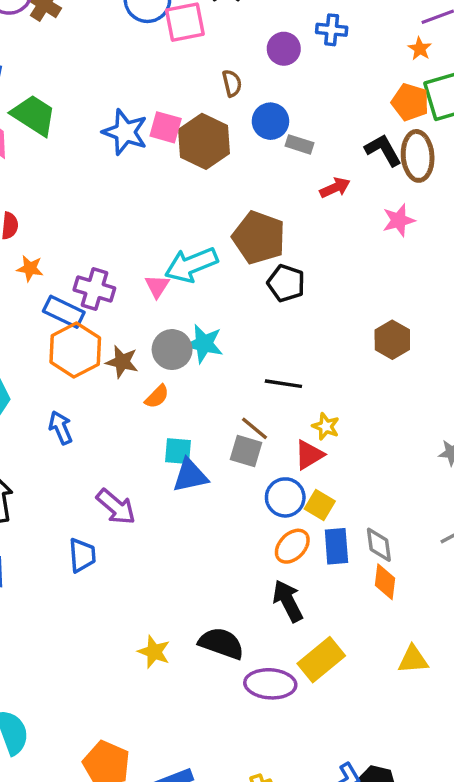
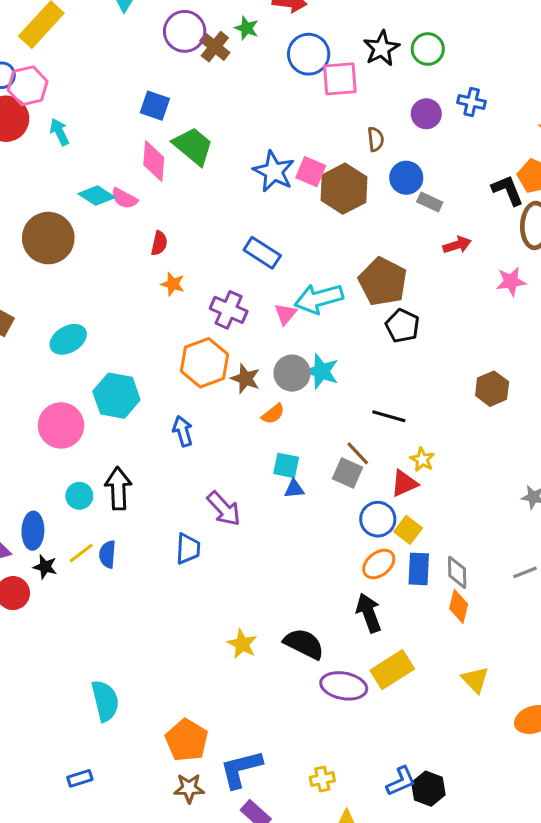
black L-shape: (383, 150) -> (508, 190), moved
blue rectangle: (64, 312) -> (262, 253), moved
blue triangle: (190, 476) -> (294, 489), size x0.6
yellow triangle: (413, 660) -> (475, 680), turned 44

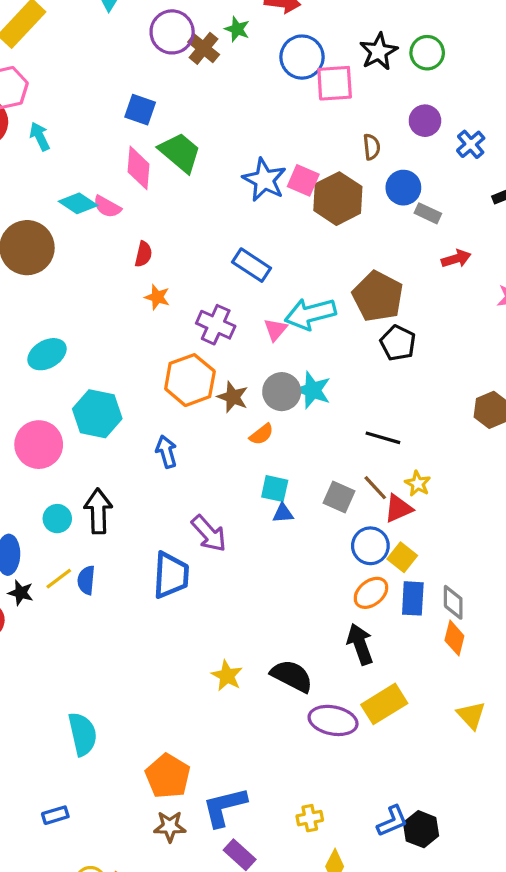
blue cross: (472, 102) -> (471, 144), moved, turned 36
brown line: (358, 453) -> (375, 488), moved
blue trapezoid: (188, 549) -> (171, 575), size x1.4

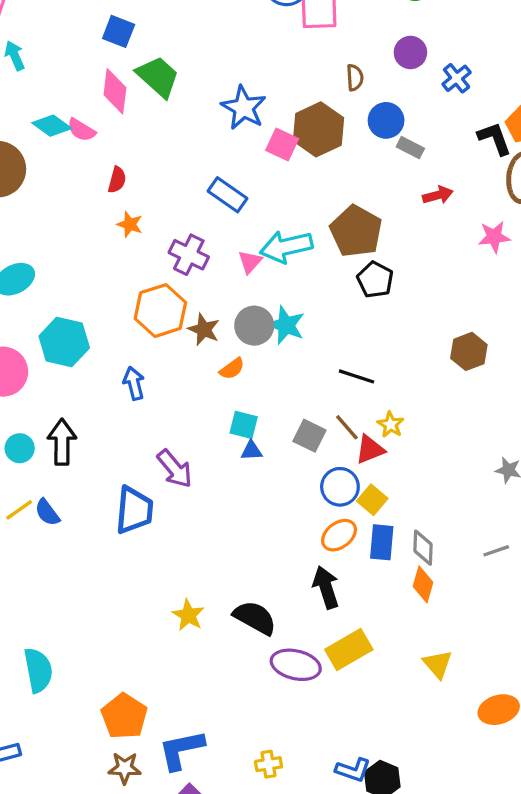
pink square: (303, 180) -> (282, 145), moved
blue semicircle: (86, 580) -> (47, 512), turned -44
blue L-shape: (392, 821) -> (353, 770), turned 40

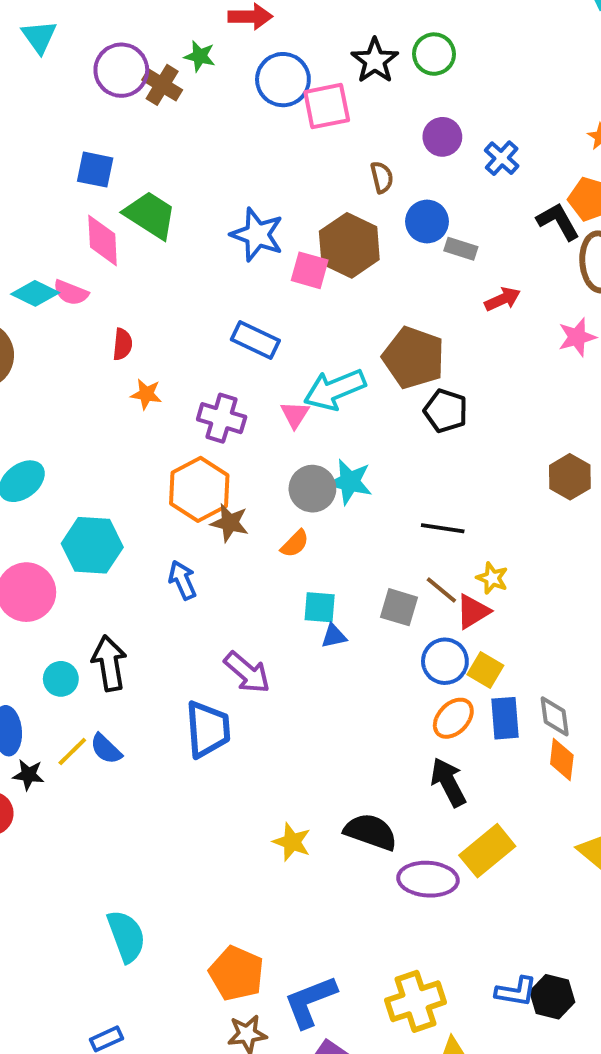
brown star: (204, 329) -> (230, 523), moved
yellow cross: (268, 764) -> (415, 1001), size x1.8

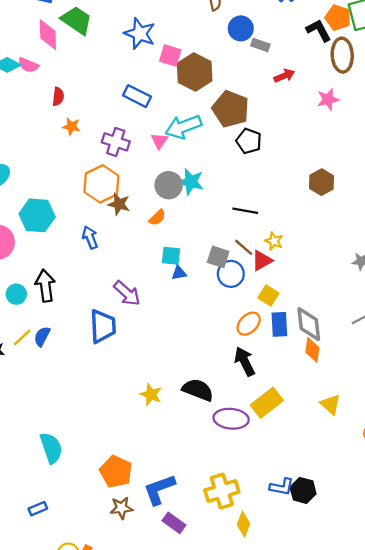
brown hexagon: (349, 245) -> (195, 72), moved
blue circle: (445, 661) -> (231, 274), moved
gray diamond: (555, 716) -> (309, 324), size x1.4
blue semicircle: (106, 749) -> (42, 336), turned 72

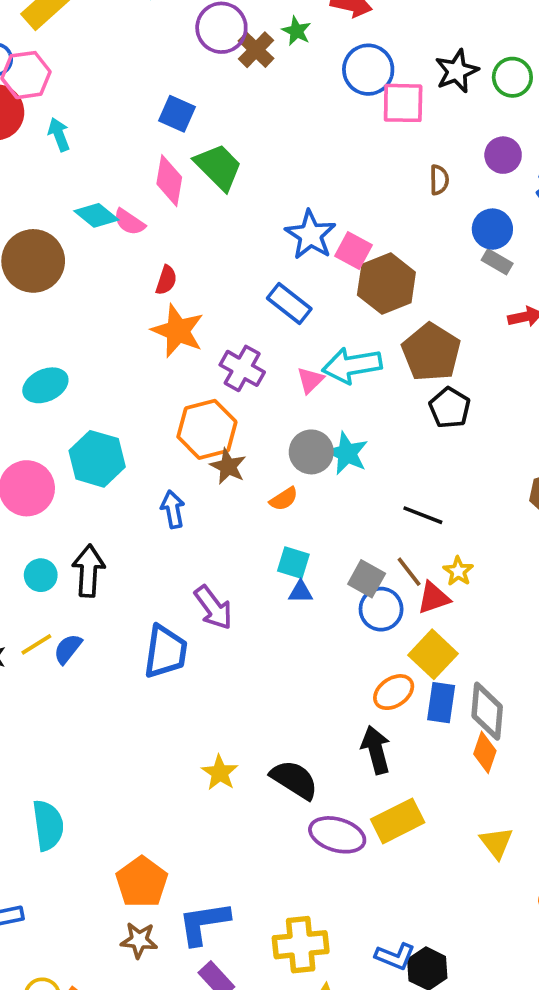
blue circle: (241, 28) -> (492, 229), moved
blue star: (140, 34) -> (310, 235), moved
orange star: (71, 127) -> (178, 331), size x1.8
yellow square: (268, 296) -> (433, 654), size x1.4

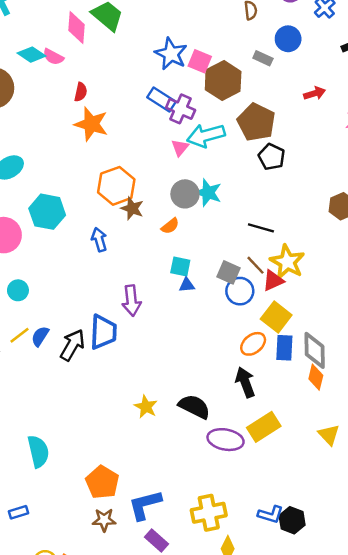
gray rectangle: (497, 262) -> (263, 58), moved
purple cross: (242, 368) -> (181, 109), moved
black arrow: (88, 571) -> (72, 345), moved, turned 32
yellow star: (458, 571) -> (287, 262), size x1.8
purple arrow: (213, 608) -> (131, 301), turned 36

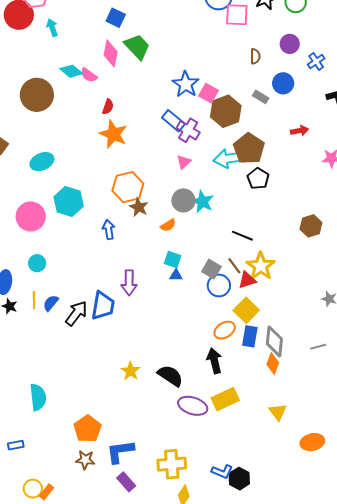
cyan arrow: (206, 136) -> (229, 158), moved
yellow line: (19, 335) -> (34, 300), turned -60

